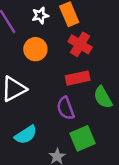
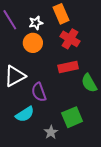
white star: (40, 15) -> (36, 23), moved
purple semicircle: (66, 108) -> (39, 92), moved

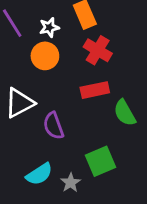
cyan semicircle: (25, 114) -> (39, 174), moved

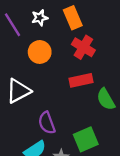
white star: (49, 27) -> (40, 18), moved
purple semicircle: (54, 126) -> (47, 123), moved

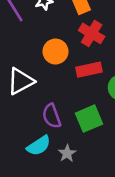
orange circle: (40, 52) -> (55, 52), moved
green square: (86, 139) -> (89, 119), moved

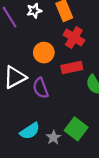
purple semicircle: (52, 116) -> (41, 88), moved
green square: (89, 119) -> (76, 129), moved, turned -30

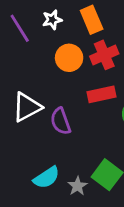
red cross: (74, 37) -> (104, 55), turned 36
orange circle: (44, 53) -> (69, 58), moved

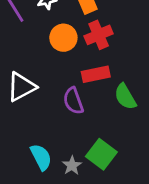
purple semicircle: (61, 121) -> (73, 101), moved
cyan semicircle: (47, 178) -> (41, 157), turned -84

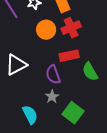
gray star: (72, 165) -> (52, 97), moved

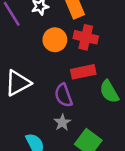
red cross: (71, 28) -> (86, 37), turned 36

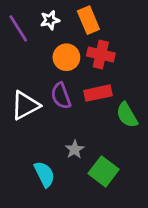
purple semicircle: (64, 95) -> (61, 96), moved

